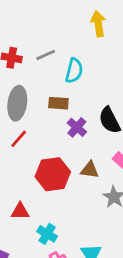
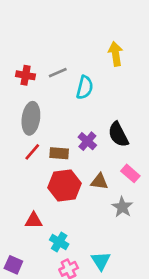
yellow arrow: (98, 24) -> (116, 54), moved
brown rectangle: (58, 103) -> (59, 153), moved

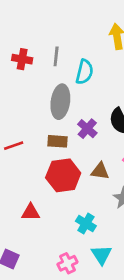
gray line: (58, 73) -> (56, 56), turned -60
gray ellipse: (31, 118) -> (60, 102), moved
red line: (32, 152) -> (14, 146), moved, turned 30
cyan cross: (59, 242) -> (86, 224), moved

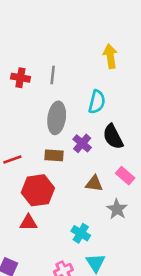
cyan semicircle: (84, 72) -> (97, 102), moved
red hexagon: (63, 175) -> (38, 190), moved

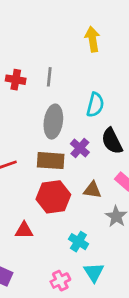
yellow arrow: (110, 56) -> (92, 39), moved
brown rectangle: (54, 155) -> (51, 161), size x1.4
red hexagon: (38, 190) -> (53, 197), moved

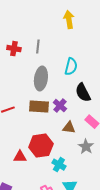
purple cross: (80, 148) -> (60, 106), moved
red hexagon: (53, 197) -> (41, 146), moved

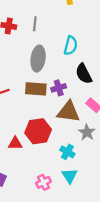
purple cross: (60, 106) -> (59, 88), turned 32
brown triangle: (69, 128) -> (68, 112), size x1.6
cyan cross: (59, 165) -> (67, 152), moved

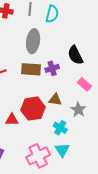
cyan semicircle: (71, 46) -> (52, 14), moved
brown triangle: (68, 112) -> (55, 100), moved, size x0.6
pink cross: (43, 182) -> (38, 156), size x1.6

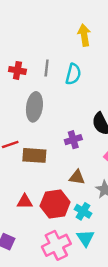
gray ellipse: (33, 41) -> (34, 107), moved
brown rectangle: (31, 69) -> (34, 155), moved
red hexagon: (33, 109) -> (55, 204), moved

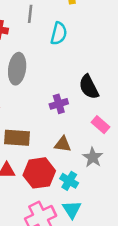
gray line: (47, 68) -> (30, 14), moved
brown rectangle: (34, 155) -> (17, 138), moved

